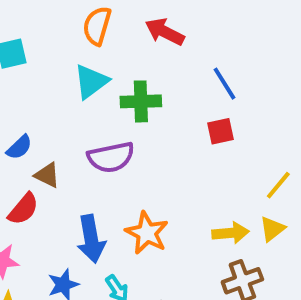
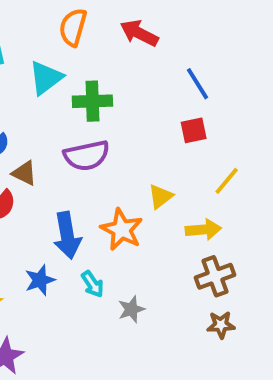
cyan triangle: (91, 82) -> (46, 78), moved
green cross: (141, 101) -> (92, 101), moved
yellow line: (278, 185) -> (227, 181), moved
yellow triangle: (272, 229) -> (161, 196), moved

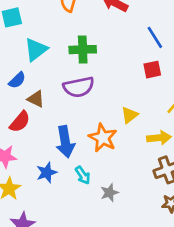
cyan triangle: (46, 78) -> (36, 50), moved

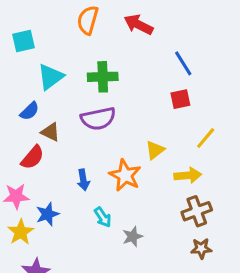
blue arrow: (65, 142) -> (83, 180), size x0.6
blue star: (47, 173) -> (47, 214), moved

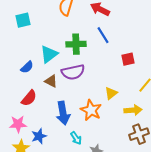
blue line: (183, 63) -> (103, 35), moved
cyan triangle: (50, 77) -> (49, 54), moved
brown triangle: (50, 132) -> (51, 81), moved
blue arrow: (83, 180) -> (63, 113), size x1.6

